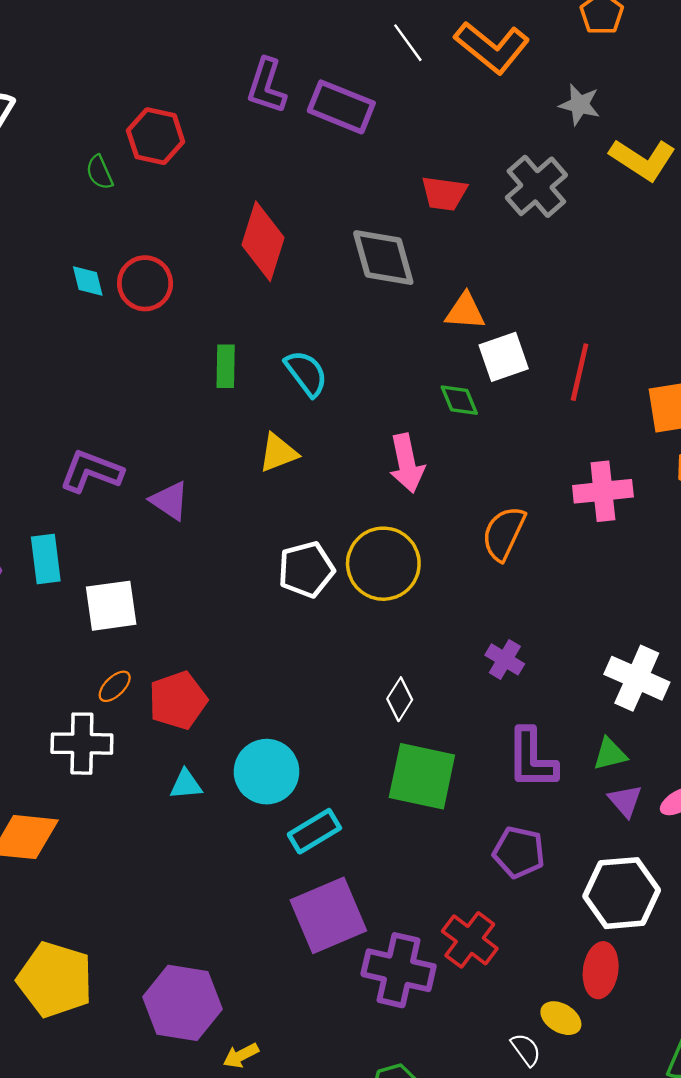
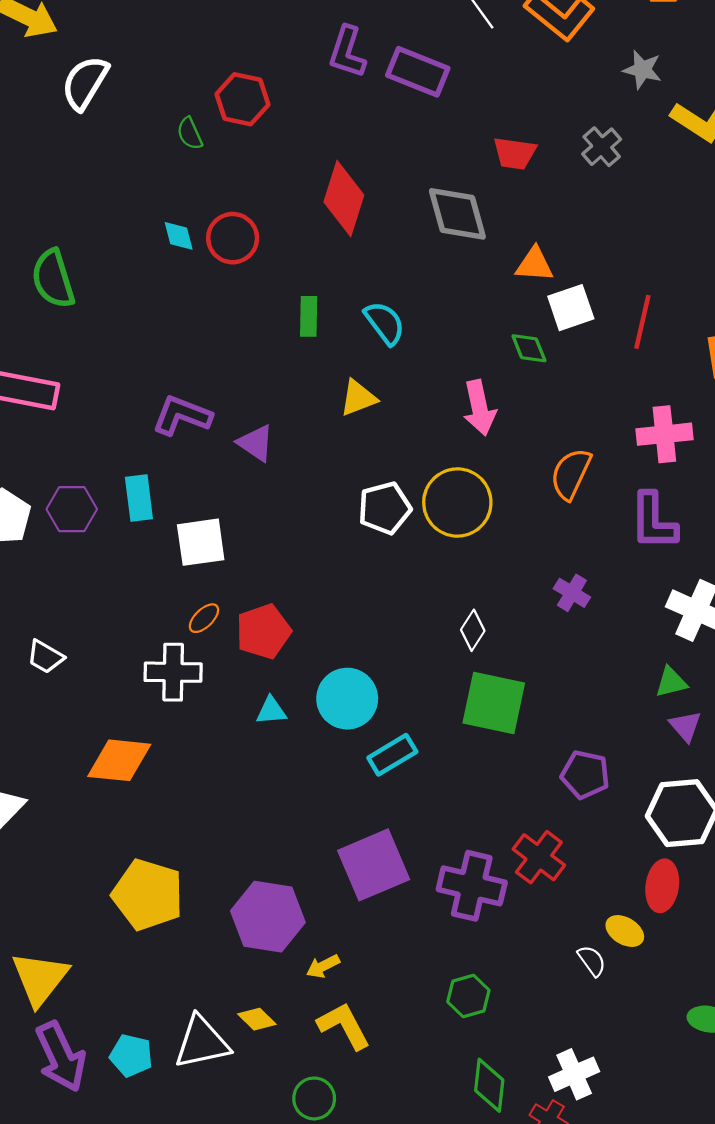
gray cross: (536, 186) -> (602, 147), size x0.7
purple L-shape: (532, 759) -> (653, 521), moved
purple square: (328, 915) -> (374, 865), moved

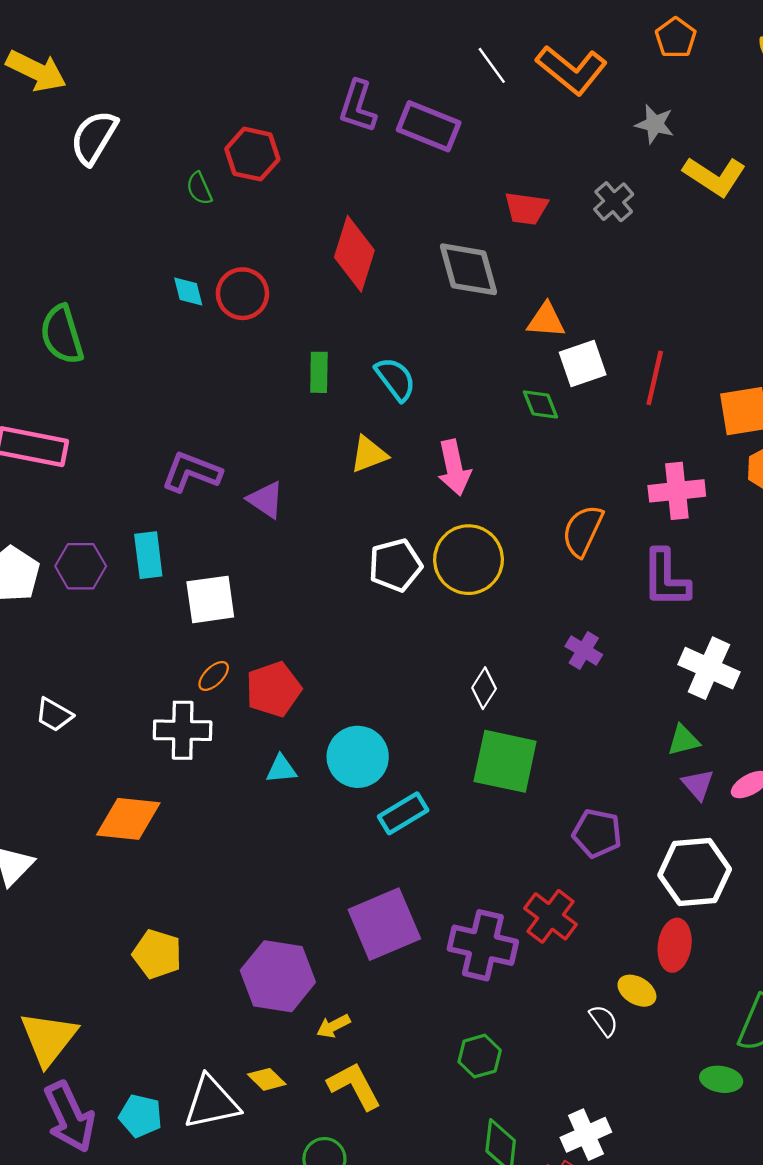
pink arrow: (479, 408) -> (454, 468), moved
yellow pentagon: (148, 895) -> (157, 954), size x0.7

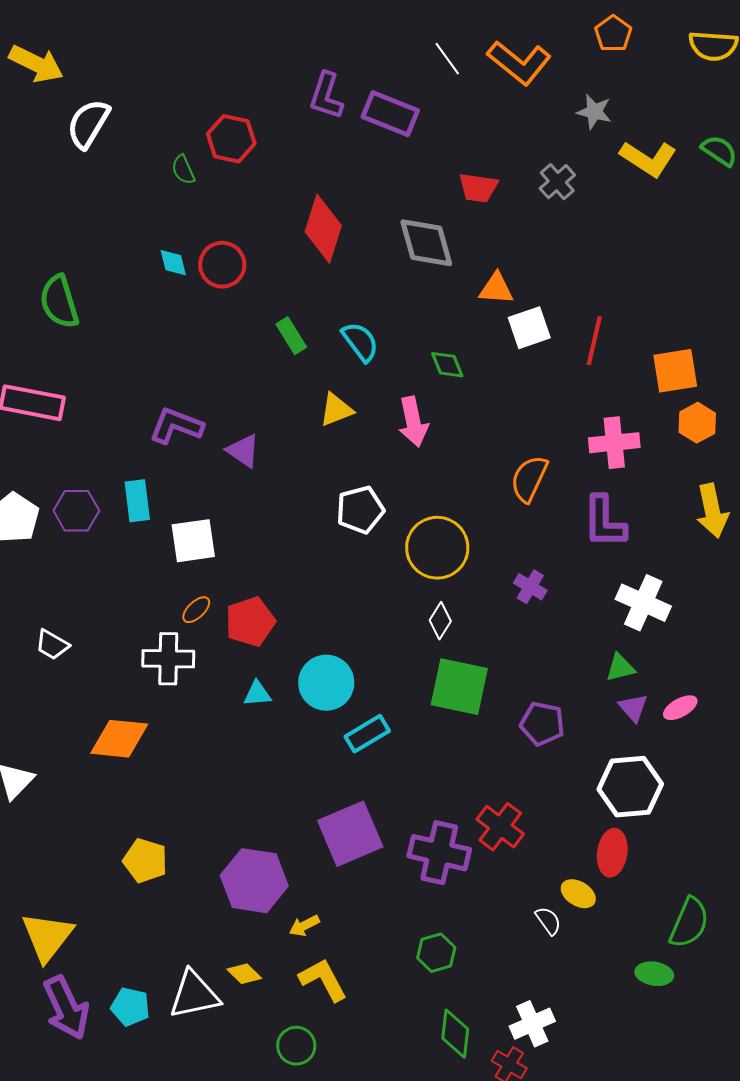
green rectangle: (319, 372) -> (291, 336), turned -33
green diamond: (541, 404) -> (447, 365), moved
yellow circle: (468, 560) -> (437, 548), moved
purple pentagon: (597, 833) -> (542, 724), moved

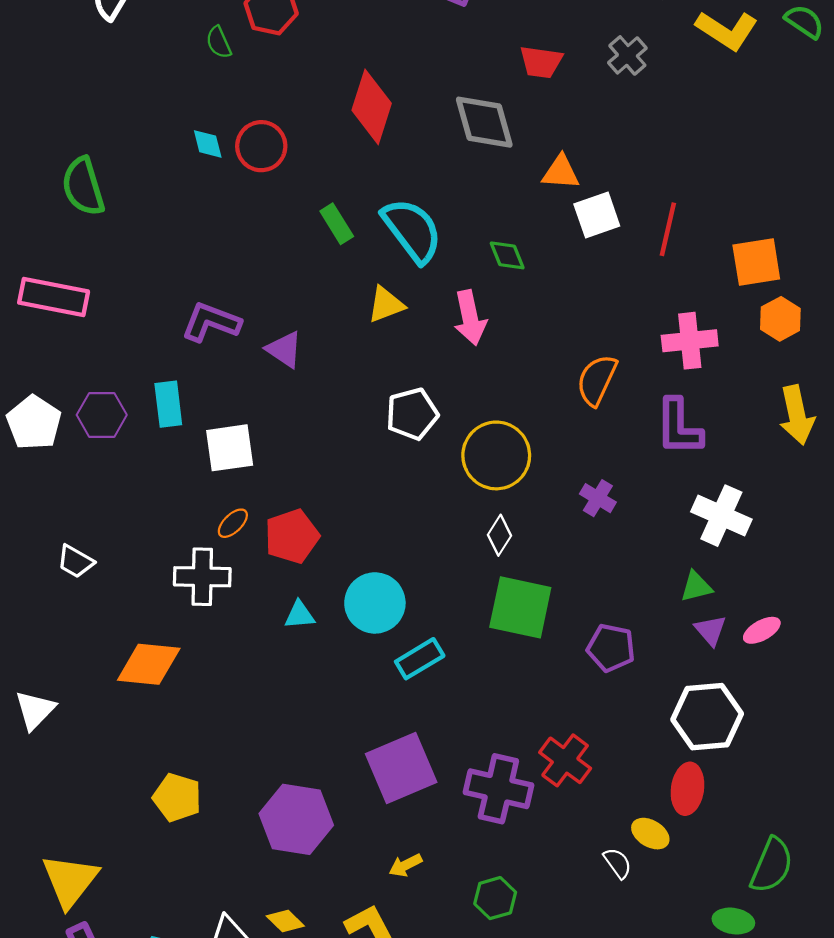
cyan semicircle: (360, 342) -> (412, 230), size x1.5
yellow arrow: (304, 926) -> (406, 865), moved

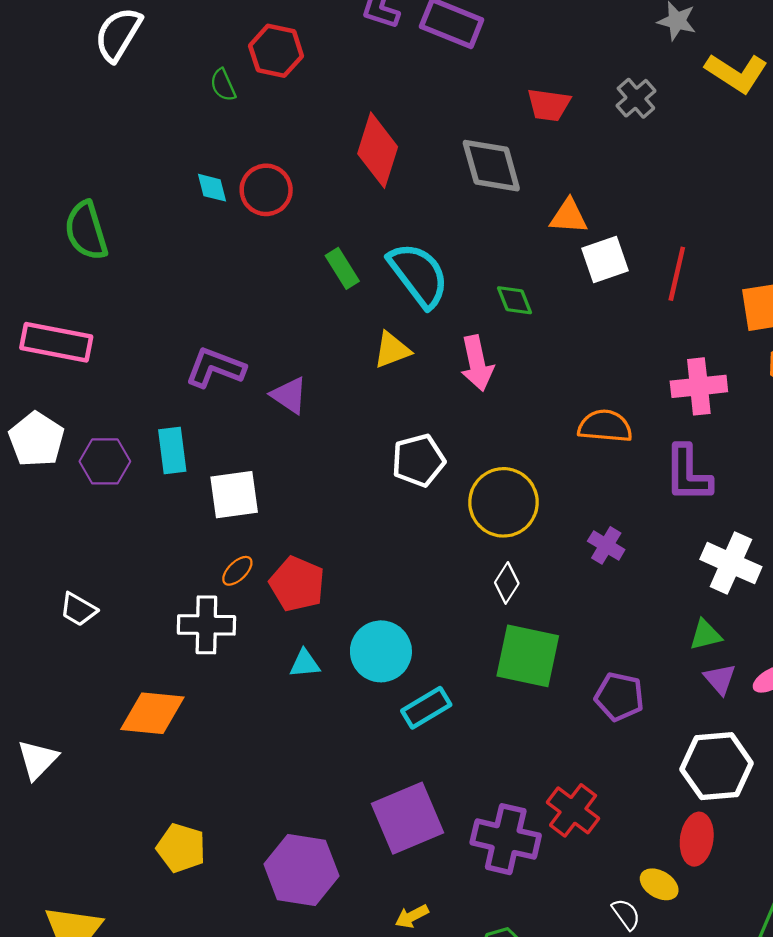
orange semicircle: (597, 380) -> (605, 426), turned 70
white pentagon: (34, 423) -> (36, 439), moved
red pentagon: (292, 536) -> (297, 584), turned -30

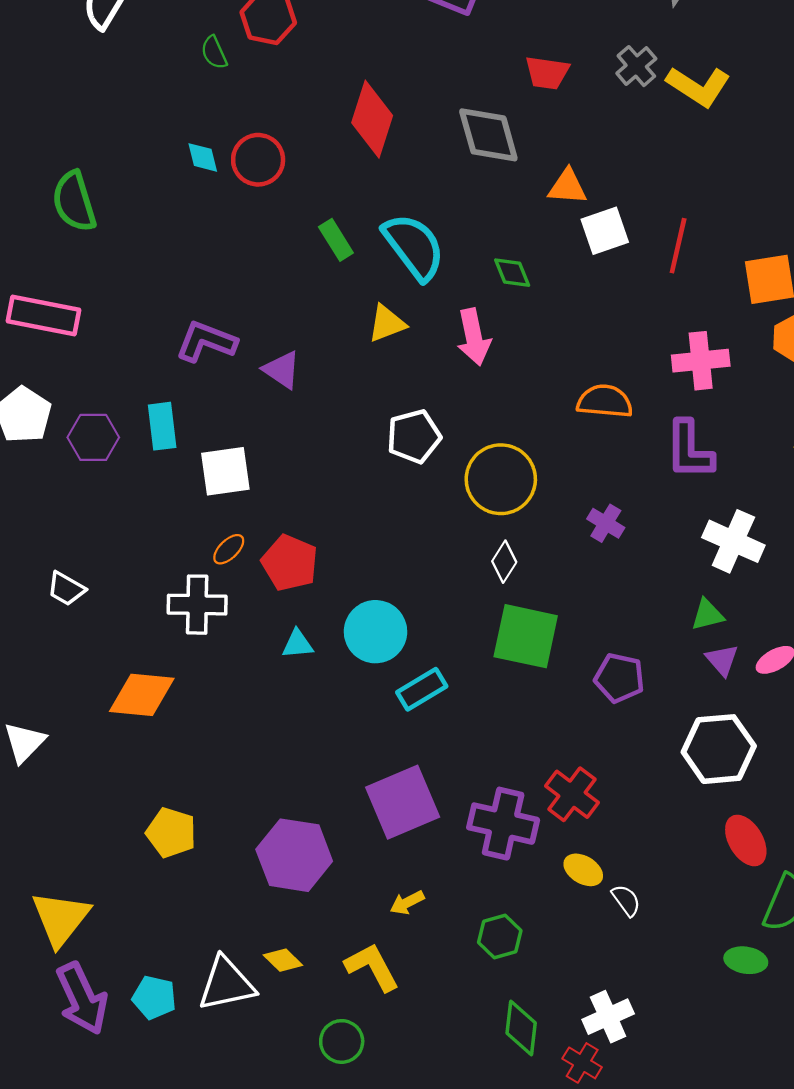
yellow L-shape: (736, 73) -> (698, 86), moved
red ellipse: (697, 839) -> (746, 841), moved, turned -39
yellow ellipse: (659, 884) -> (583, 870), moved

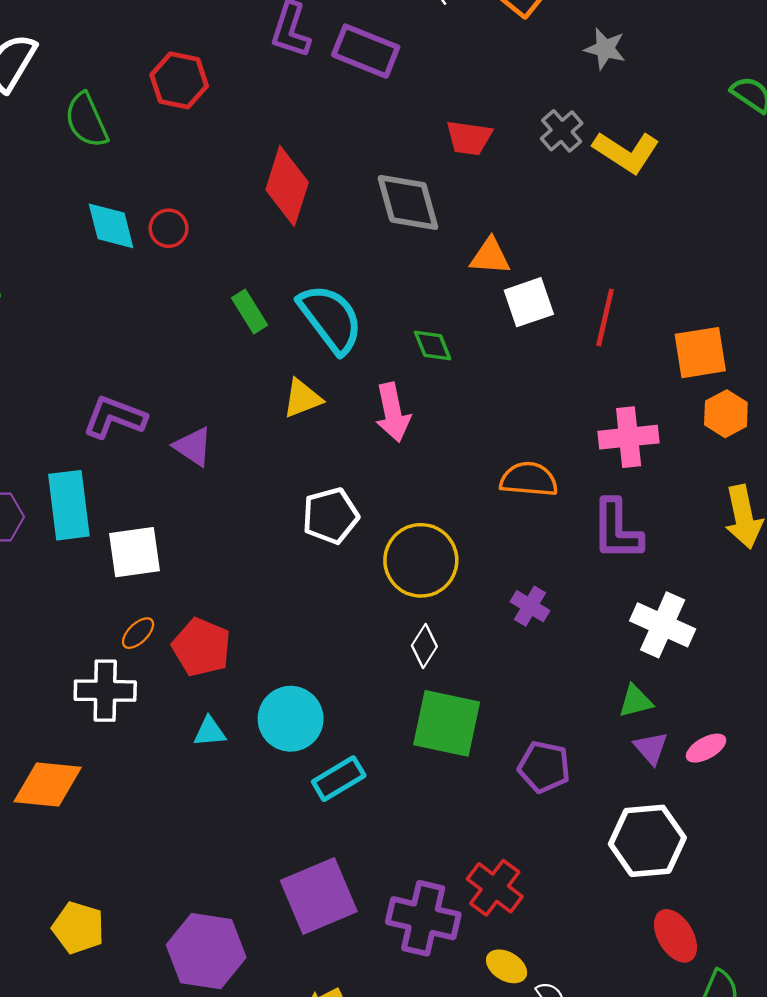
green semicircle: (214, 52) -> (86, 120), moved, size x1.6
cyan diamond: (203, 157) -> (111, 226), size x1.5
red circle: (258, 160) -> (169, 228), size x0.7
cyan rectangle: (162, 426) -> (69, 505), size x1.4

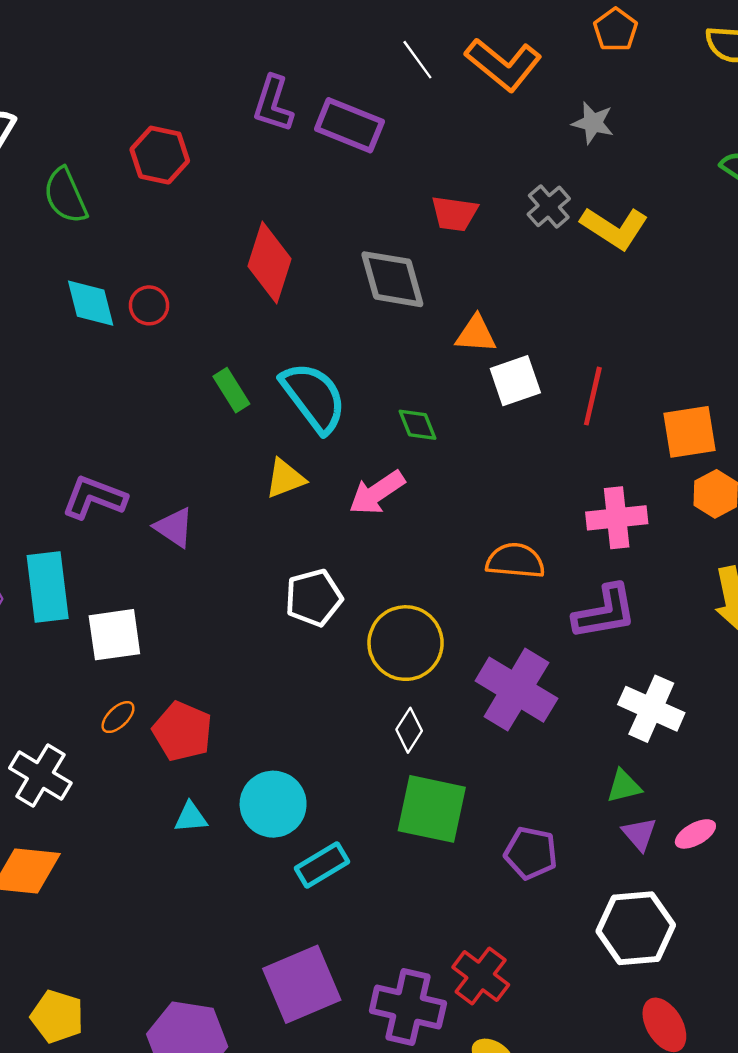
pink arrow: (393, 412) -> (377, 493), turned 68
purple L-shape: (617, 530) -> (605, 612), turned -100
purple cross: (530, 606) -> (516, 690), size x2.0
white cross: (105, 691) -> (40, 775), moved, turned 30

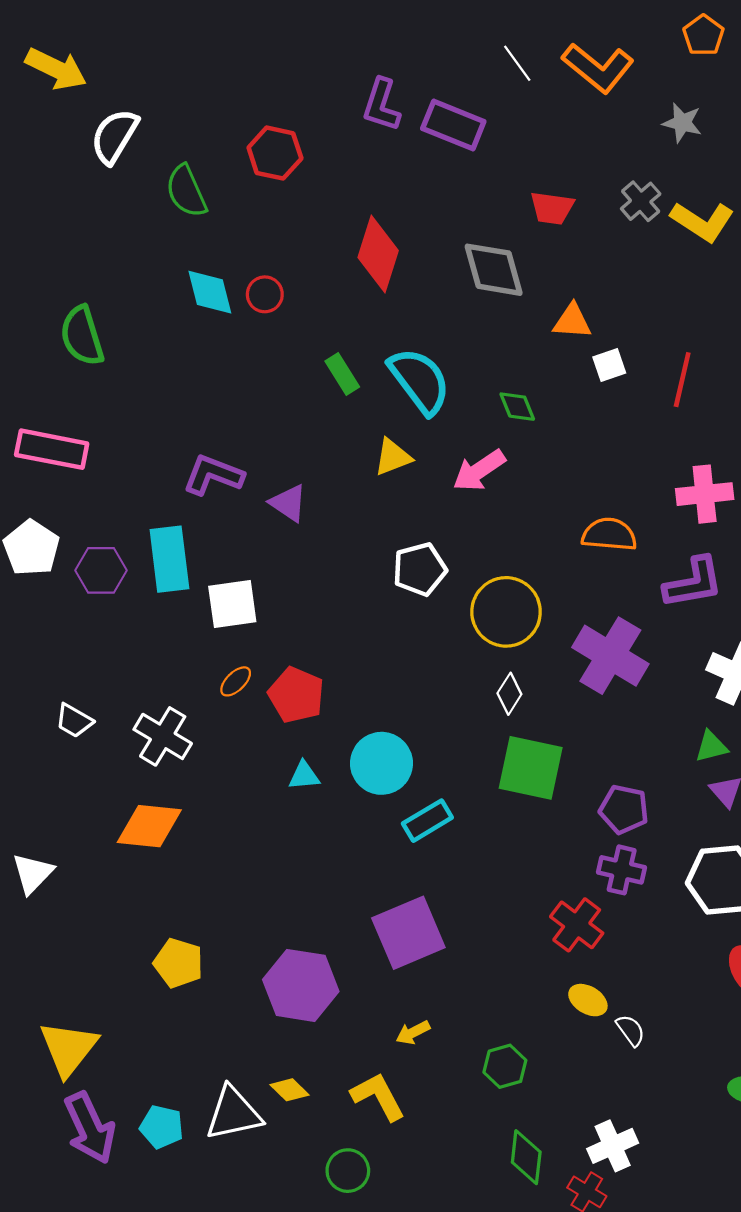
white square: (515, 381) -> (609, 365), size x0.7
purple cross: (408, 1007) -> (622, 870), moved, size x0.7

